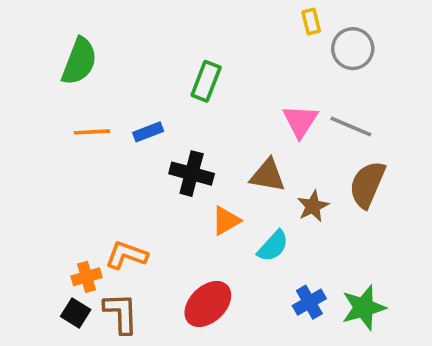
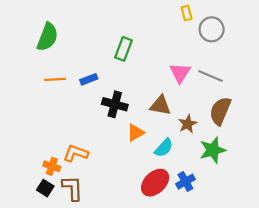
orange cross: (86, 277) -> (52, 166), turned 35
red ellipse: (208, 304) -> (155, 183), moved
green star: (364, 308) -> (213, 150), moved

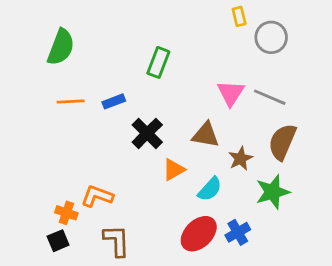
black cross: (115, 104) -> (147, 133), turned 30
black square: (45, 188) -> (58, 241), turned 35
brown L-shape: (72, 188) -> (117, 241), moved

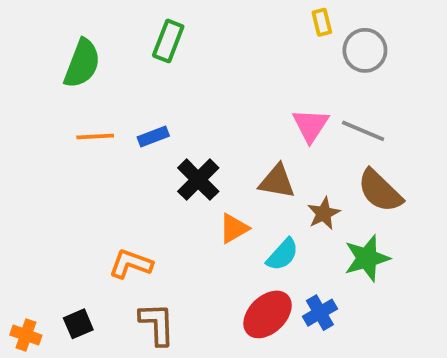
green rectangle: (158, 62) -> (168, 41), moved
brown semicircle: (282, 142) -> (380, 191), turned -69
orange cross: (66, 213) -> (26, 335), moved

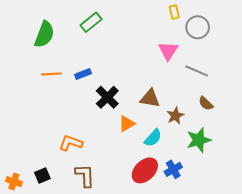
green rectangle: (168, 41) -> (91, 22), turned 30
pink triangle: (311, 125) -> (168, 51), moved
brown semicircle: (380, 191) -> (206, 103), size x0.6

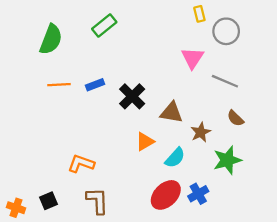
black cross: (107, 97) -> (132, 96), moved

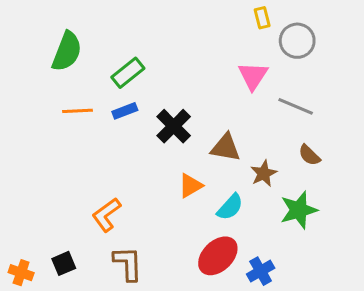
green rectangle: (104, 25) -> (128, 73), moved
orange L-shape: (81, 164) -> (106, 215), turned -56
blue cross: (198, 194) -> (261, 271), moved

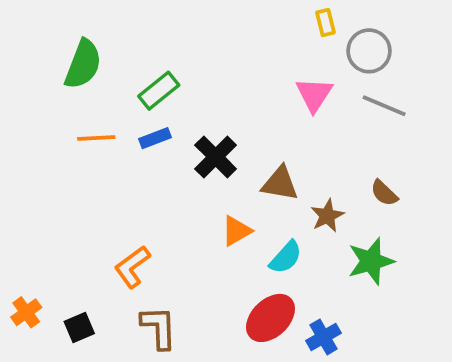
gray line: (296, 106) -> (384, 106), moved
orange cross: (21, 273) -> (26, 312), moved, turned 35

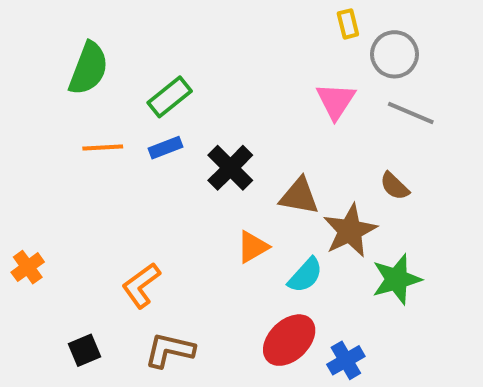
brown semicircle: (384, 193) -> (395, 186), moved
brown star: (327, 216) -> (350, 231), size x1.5
orange cross: (26, 312) -> (28, 267), moved
brown L-shape: (159, 327) -> (170, 350), turned -75

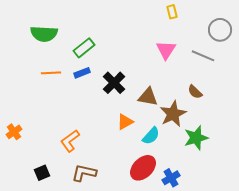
gray circle: (395, 54) -> (220, 30), moved
green semicircle: (88, 68) -> (44, 34), turned 72

